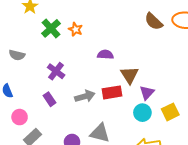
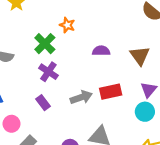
green cross: (51, 28) -> (45, 44), moved
brown triangle: (130, 75) -> (140, 56), moved

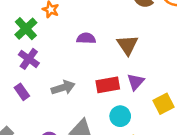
red rectangle: (111, 92) -> (108, 85), moved
cyan circle: (145, 112) -> (120, 116), moved

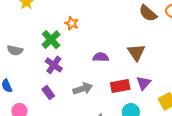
purple semicircle: (86, 38) -> (101, 57), moved

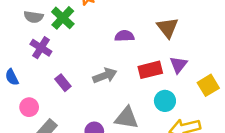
gray semicircle: (15, 50) -> (33, 17), moved
purple cross: (54, 65) -> (41, 48), moved

